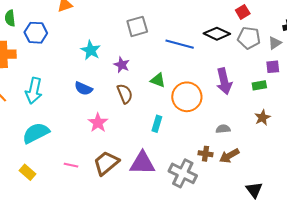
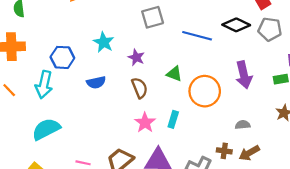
blue hexagon: (36, 33) -> (62, 57), moved
blue semicircle: (83, 89) -> (96, 82), turned -36
pink star: (98, 123) -> (145, 123), moved

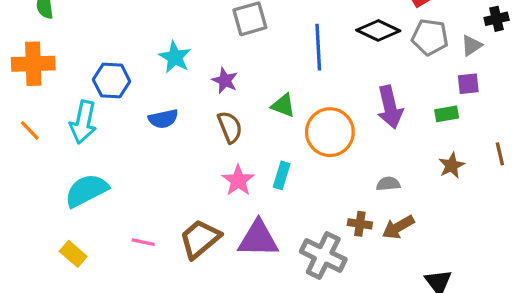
blue line: (197, 36) -> (318, 47), turned 72

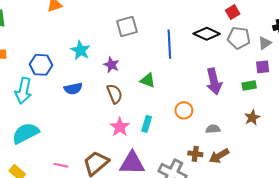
orange circle: (330, 132) -> (184, 110), moved, size x0.6

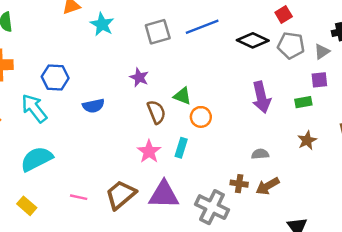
blue line: (169, 44) -> (202, 27), moved, turned 72
cyan star: (80, 50) -> (102, 24), moved
cyan arrow: (23, 91) -> (34, 108), turned 130
brown semicircle: (115, 94) -> (156, 112), moved
orange circle: (184, 110) -> (201, 117), moved

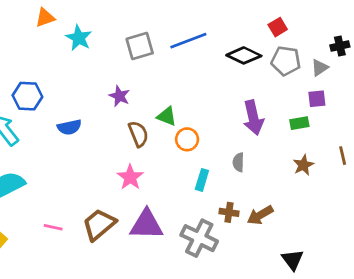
cyan rectangle: (181, 148) -> (202, 180), moved
gray semicircle: (260, 154) -> (238, 162), moved, turned -84

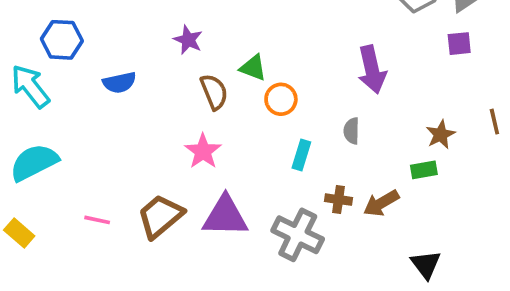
green rectangle: (299, 123) -> (424, 170), moved

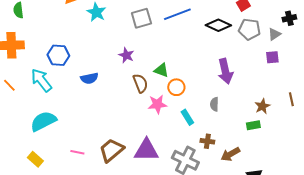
pink star: (203, 151) -> (157, 104), moved, turned 30
cyan rectangle: (301, 155) -> (187, 117), turned -49
brown arrow: (381, 203) -> (230, 154), moved

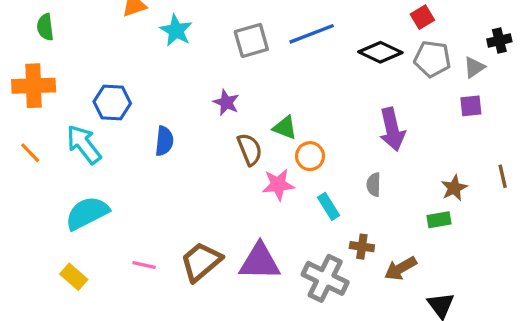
blue semicircle: (89, 78) -> (164, 141), turned -72

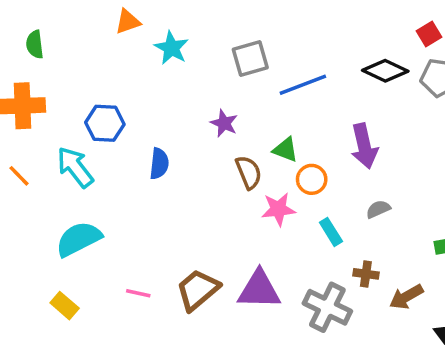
blue line: (312, 34) -> (303, 85), moved
purple arrow: (392, 129) -> (364, 146), moved
gray semicircle: (374, 185) -> (378, 209), turned 65

